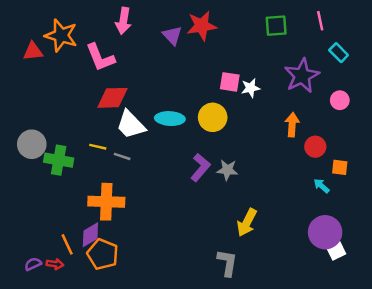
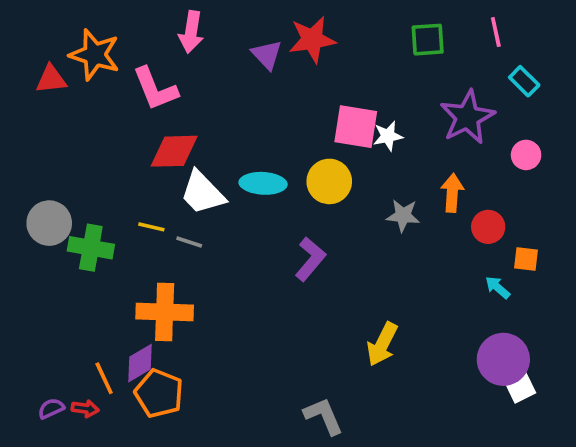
pink square: (230, 82) -> (356, 127), size x1.4
gray star: (227, 170) -> (403, 216), moved
gray L-shape: (227, 263) -> (324, 416), moved, turned -32

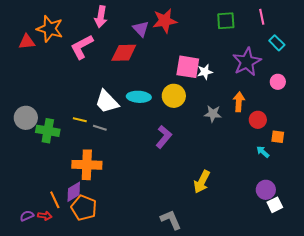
pink L-shape: (155, 89) -> (82, 47), turned 84
red diamond: (174, 151) -> (124, 53), moved
purple circle: (503, 359) -> (266, 190), size x0.7

